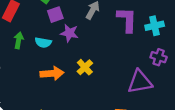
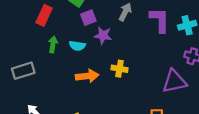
yellow cross: (85, 67) -> (119, 69), turned -35

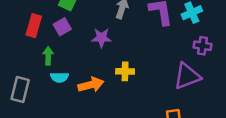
purple square: (88, 18) -> (62, 27), moved
cyan semicircle: (77, 46) -> (60, 77), moved
gray rectangle: (23, 71) -> (20, 89), turned -50

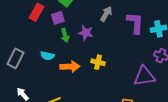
green arrow: (48, 56) -> (65, 35), moved, turned 152

